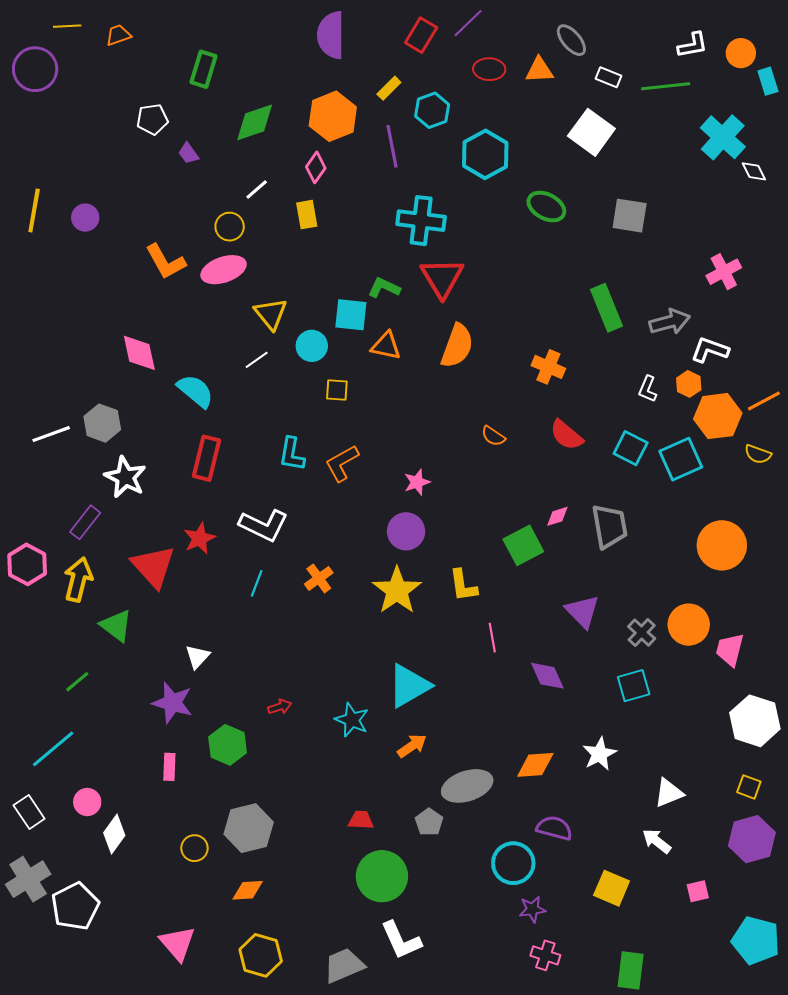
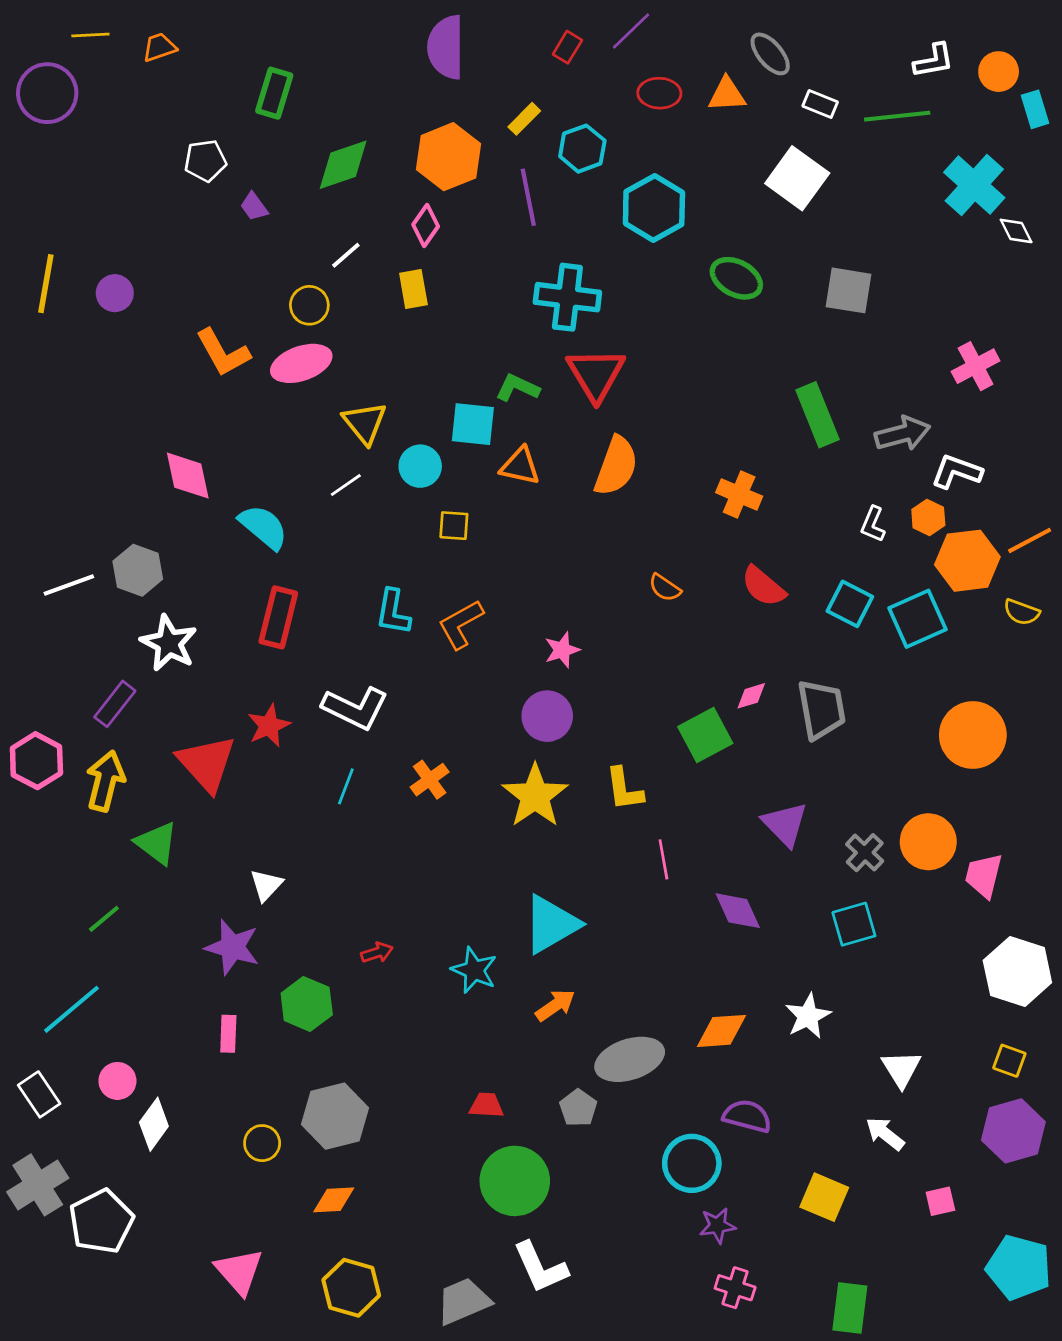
red rectangle: (421, 35) -> (567, 47), size x0.7
white triangle: (669, 793) -> (901, 1069), turned -40

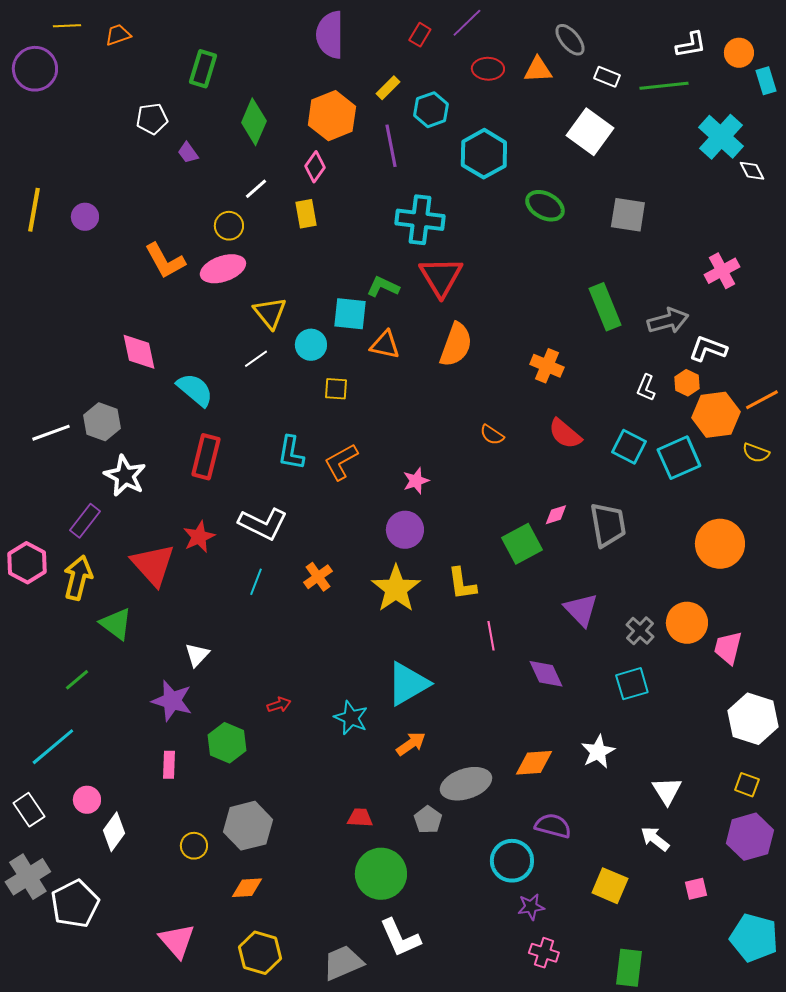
green diamond: (343, 165) -> (254, 122), turned -48

